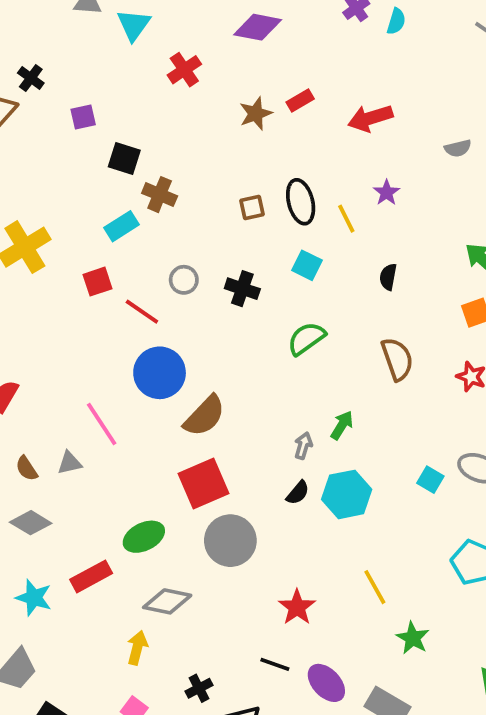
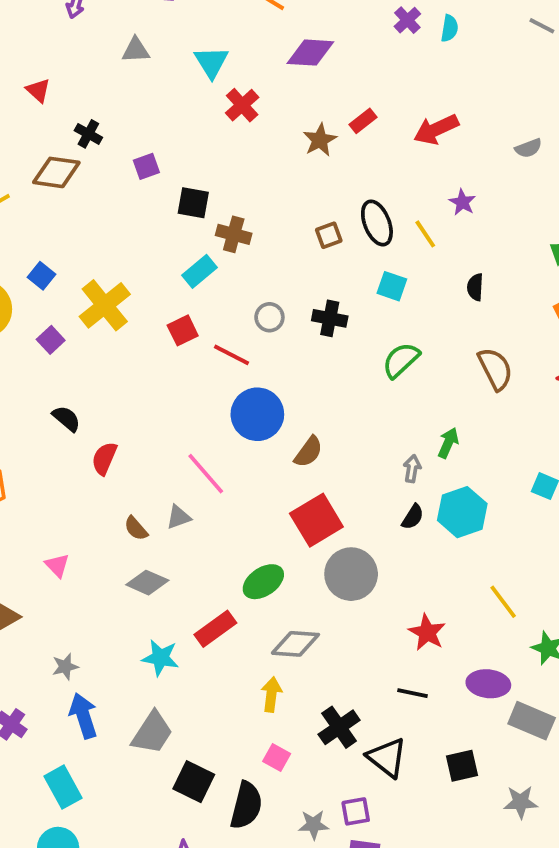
cyan triangle: (134, 25) -> (211, 62), moved
brown semicircle: (204, 416) -> (308, 452), size x0.7
purple ellipse: (326, 683) -> (488, 684), moved, turned -33
black cross: (199, 688) -> (339, 727), size x1.5

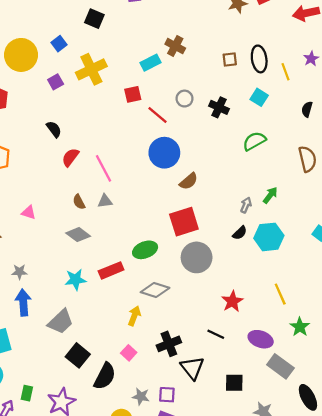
black square: (193, 203) -> (94, 19), moved
pink line: (206, 474) -> (104, 168), moved
pink triangle: (57, 565) -> (29, 212), turned -42
cyan star: (160, 658) -> (75, 280), turned -30

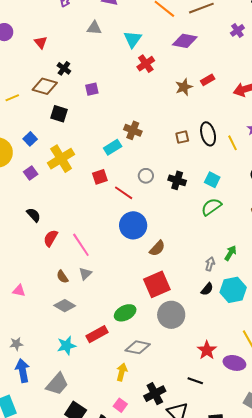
cyan square: (259, 97) -> (212, 180), moved
gray triangle: (105, 201) -> (85, 274), turned -32
purple ellipse: (261, 339) -> (234, 363), moved

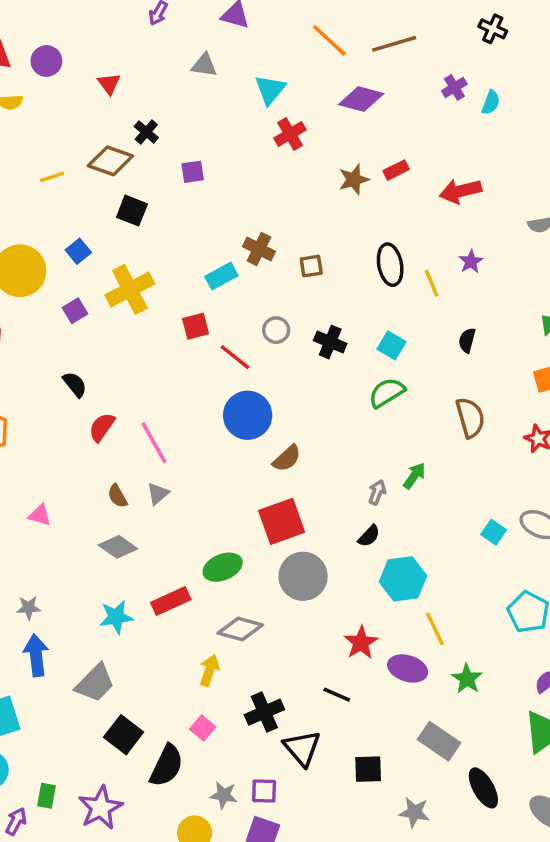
brown square: (182, 137) -> (311, 266), moved
cyan hexagon: (233, 290) -> (403, 579), moved

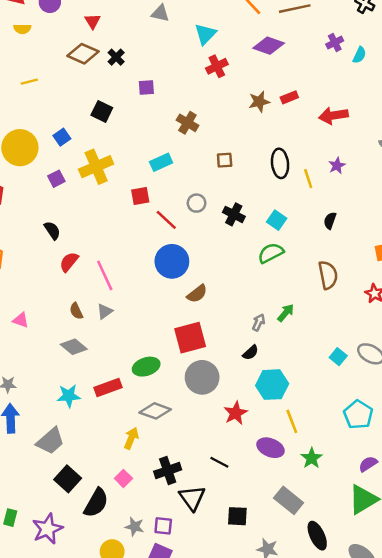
brown diamond: (110, 161) -> (83, 54), moved
yellow line: (52, 177) -> (29, 82), moved
brown cross: (259, 249) -> (187, 123), moved
red star: (361, 643) -> (236, 413), moved

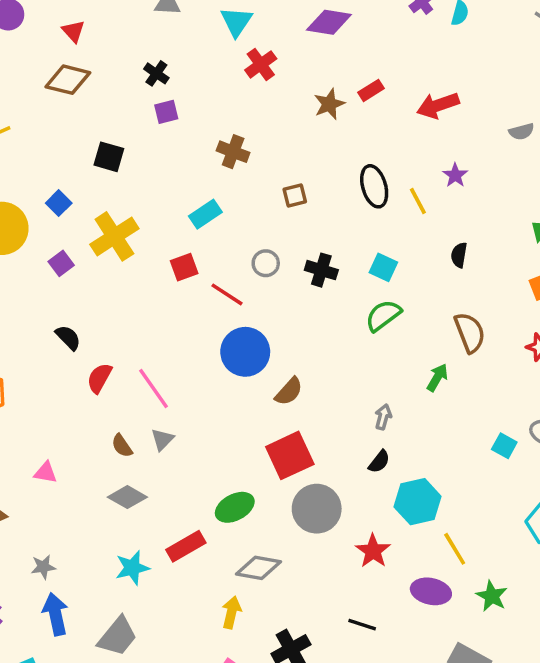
black cross: (116, 57) -> (156, 73), moved
green arrow: (286, 313) -> (437, 378), moved

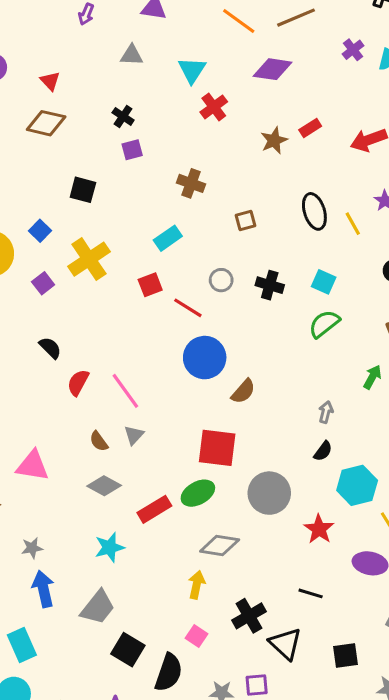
red square: (290, 455) -> (217, 448), moved, turned 33
pink triangle: (46, 472) -> (33, 466), size x1.6
red rectangle: (186, 546) -> (154, 509), moved

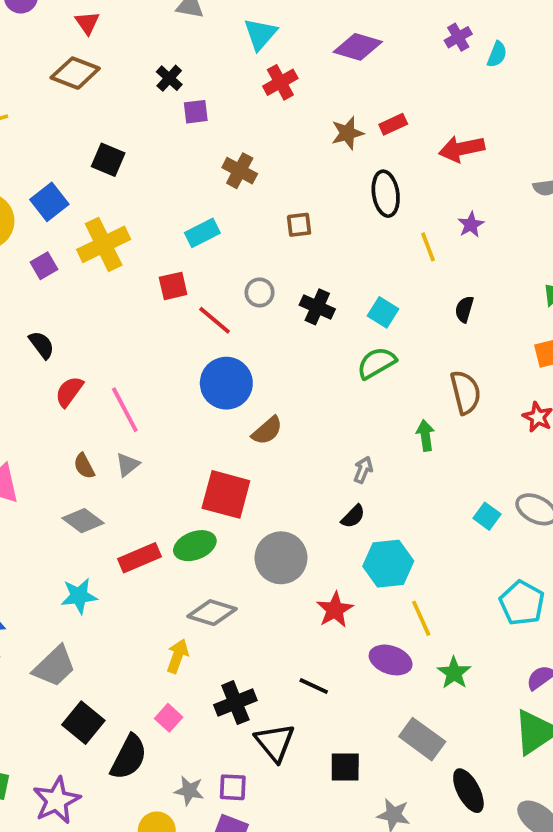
purple square: (132, 150) -> (196, 112), moved
black ellipse: (314, 211) -> (386, 194), moved
blue square: (40, 231) -> (49, 202), size x1.4
green arrow: (372, 377) -> (425, 435), turned -45

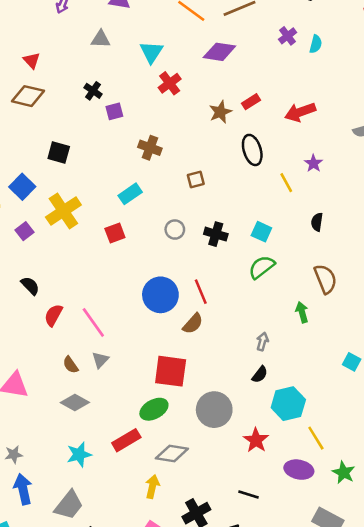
red line: (215, 320) -> (201, 292), moved, turned 35
red rectangle: (139, 558) -> (126, 440), moved

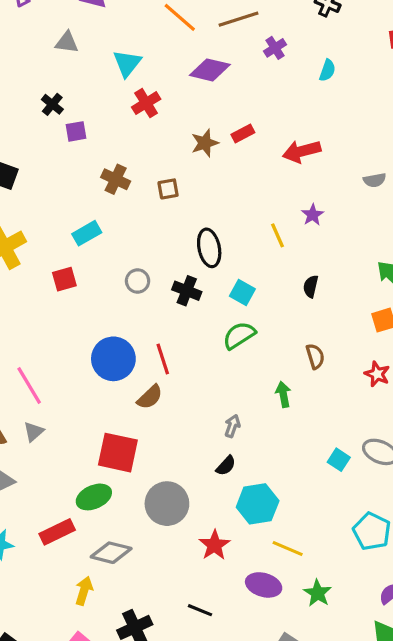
purple cross: (288, 36) -> (275, 48), moved
black ellipse: (252, 150) -> (209, 248), moved
brown square: (196, 179) -> (168, 189), moved
brown semicircle: (325, 279) -> (315, 356), size x0.7
yellow line: (316, 438) -> (288, 549), turned -40

